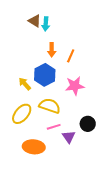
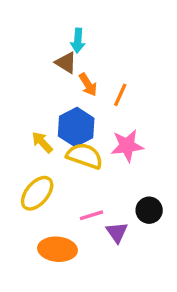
brown triangle: (35, 21) -> (66, 63), moved
orange arrow: (52, 50) -> (88, 85), turned -32
yellow semicircle: (50, 106) -> (85, 156), moved

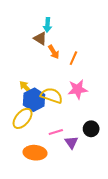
blue hexagon: (76, 127) -> (34, 100), moved

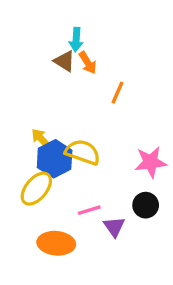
orange arrow: (54, 52) -> (88, 63), moved
pink star: (78, 89) -> (151, 162), moved

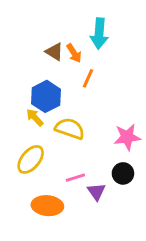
cyan arrow: (76, 40) -> (99, 33), moved, size x1.5
orange line: (117, 93) -> (88, 78), moved
blue hexagon: (55, 159) -> (46, 96), moved

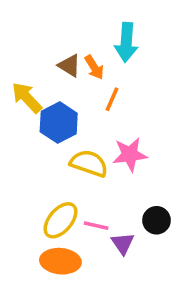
yellow arrow: (35, 117) -> (27, 98), moved, size x1.4
pink star: (127, 137) -> (130, 154), moved
yellow ellipse: (31, 159) -> (60, 220), moved
pink line: (75, 178) -> (96, 226), turned 30

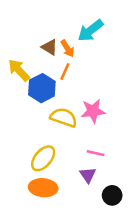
cyan arrow: (126, 42) -> (90, 31), turned 48
orange line: (112, 99) -> (65, 71), moved
black circle: (157, 220) -> (112, 195), moved
pink line: (96, 226) -> (96, 153), moved

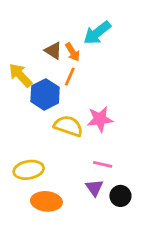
yellow ellipse: (43, 158) -> (29, 170), moved, turned 40
black circle: (112, 195) -> (120, 196), moved

